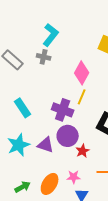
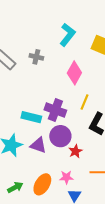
cyan L-shape: (51, 35) -> (67, 35), moved
yellow line: (82, 97) -> (85, 102), moved
cyan rectangle: (23, 108) -> (31, 117), moved, turned -42

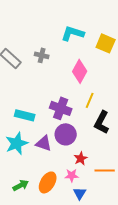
cyan L-shape: (67, 35) -> (73, 33), turned -110
cyan rectangle: (31, 117) -> (25, 115), moved
red star: (75, 151) -> (81, 158), moved

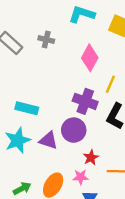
yellow line: (90, 100) -> (110, 84), moved
purple cross: (61, 108) -> (85, 101), moved

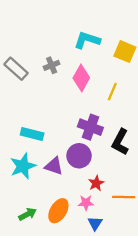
gray cross: (46, 40) -> (52, 65), turned -35
pink diamond: (90, 58) -> (81, 78), moved
yellow line: (110, 84) -> (112, 92), moved

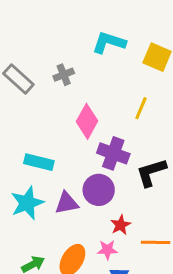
pink diamond: (81, 78) -> (87, 121), moved
black L-shape: (120, 142) -> (151, 172), turned 45
purple triangle: (54, 166) -> (67, 203), turned -30

